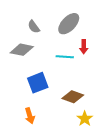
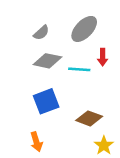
gray semicircle: (34, 27) -> (41, 33), turned -96
gray diamond: (22, 50) -> (47, 61), moved

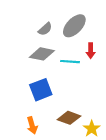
gray semicircle: (41, 33) -> (45, 29), moved
brown diamond: (89, 118) -> (69, 118), moved

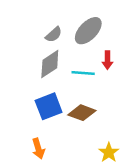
gray diamond: (42, 54) -> (50, 64), turned -45
brown diamond: (69, 118) -> (82, 113), moved

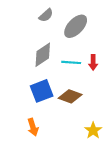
gray semicircle: (54, 35) -> (46, 15), moved
red arrow: (107, 60) -> (93, 62), moved

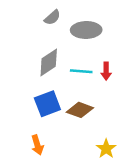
gray ellipse: (76, 26) -> (86, 30), turned 45

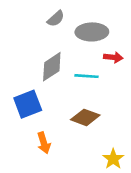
red arrow: (106, 71) -> (113, 57), moved, turned -84
blue square: (47, 104) -> (28, 104), moved
orange arrow: (37, 145) -> (44, 143), moved

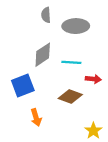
gray semicircle: (56, 19) -> (46, 15), turned 128
red arrow: (113, 57) -> (93, 79), moved

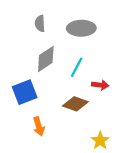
gray semicircle: (46, 15) -> (40, 24), moved
cyan line: (71, 62) -> (77, 67), turned -66

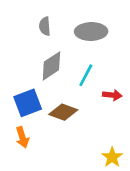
brown diamond: (75, 104) -> (63, 112), moved
orange arrow: (39, 126) -> (22, 137), moved

